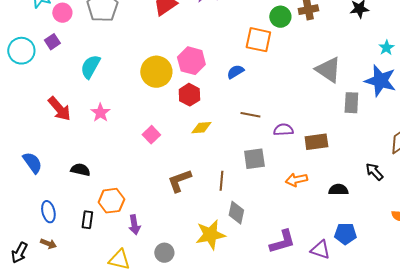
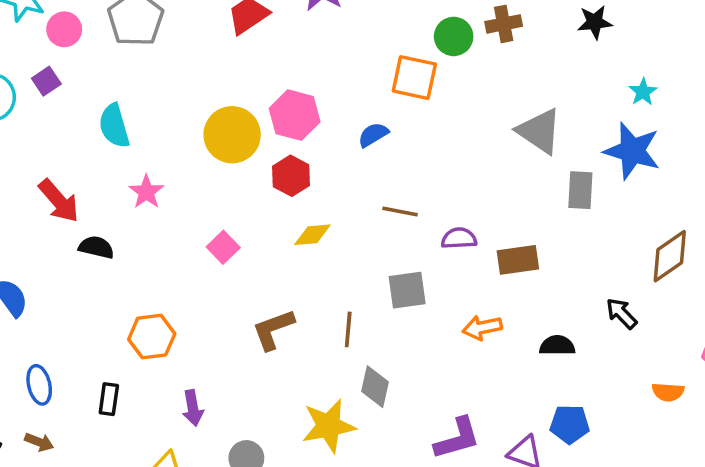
cyan semicircle: (90, 67) -> (114, 126), turned -45
pink star: (100, 113) -> (146, 192), moved
black semicircle: (80, 170) -> (96, 247), moved
orange hexagon: (111, 201) -> (152, 337), moved

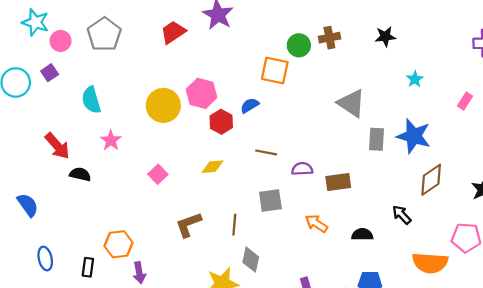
blue star: (632, 151) -> (414, 136), moved
red hexagon: (291, 176) -> (221, 122), moved
orange arrow: (482, 328) -> (316, 224), turned 45
orange hexagon: (152, 337) -> (118, 244), moved
orange semicircle: (668, 392) -> (430, 263), size x1.8

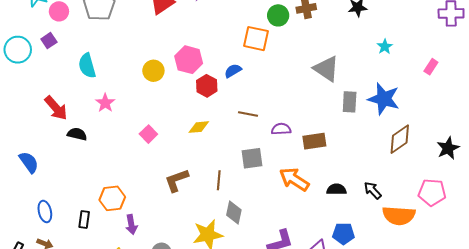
yellow circle: (163, 105) -> (153, 71), size x0.7
black arrow: (402, 215) -> (373, 190), moved
orange arrow: (316, 224) -> (294, 179), size x1.4

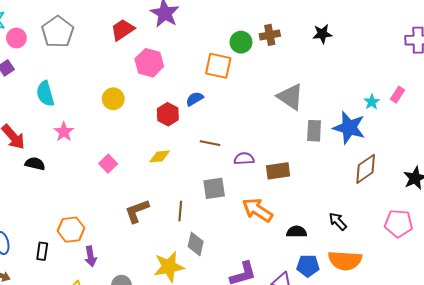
cyan star: (385, 47) -> (372, 102), moved
pink hexagon: (189, 60) -> (149, 63), moved
black semicircle: (336, 189) -> (297, 232), moved
orange semicircle: (399, 216) -> (345, 260), moved

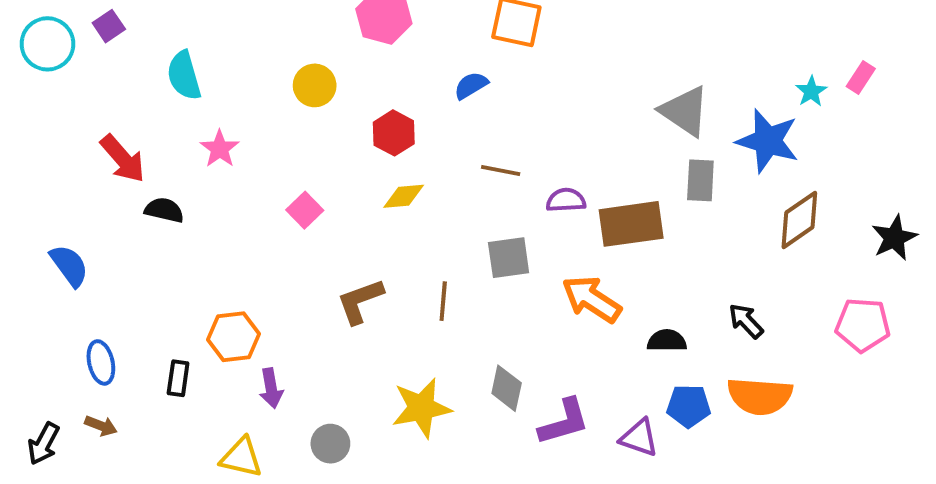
gray triangle: (290, 97) -> (685, 111), moved
red hexagon: (168, 114) -> (394, 133), moved
gray rectangle: (314, 131) -> (700, 180), moved
brown rectangle: (278, 171) -> (631, 224), size x1.4
gray diamond: (196, 244) -> (507, 388), moved

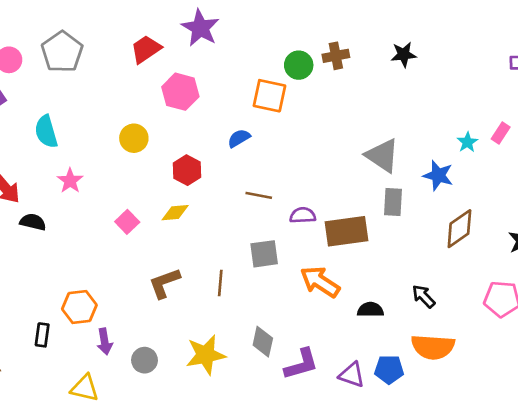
blue star: (768, 141) -> (438, 175), size x0.7
yellow diamond: (404, 196) -> (175, 213), moved
blue pentagon: (689, 406) -> (389, 369), moved
gray circle: (330, 444) -> (144, 360), moved

